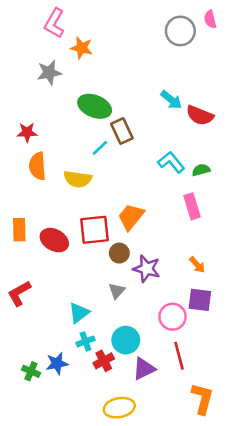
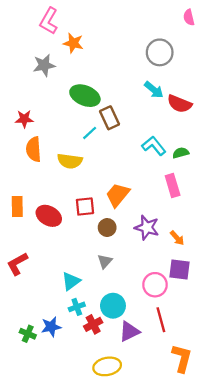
gray circle: (180, 31) -> (160, 52), moved
red square: (95, 230) -> (85, 206), size x0.7
purple star: (147, 269) -> (147, 228), moved

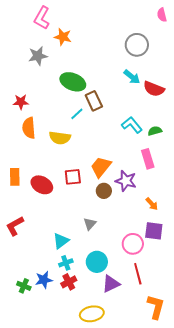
brown circle: (107, 228) -> (104, 191), moved
purple star: (147, 228) -> (126, 181), moved
red cross: (93, 324) -> (69, 282), moved

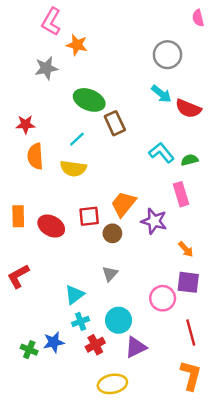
cyan line: (77, 114) -> (77, 139), moved
brown circle: (104, 191) -> (112, 233), moved
red line: (138, 274) -> (191, 332), moved
red cross: (69, 282) -> (95, 345), moved

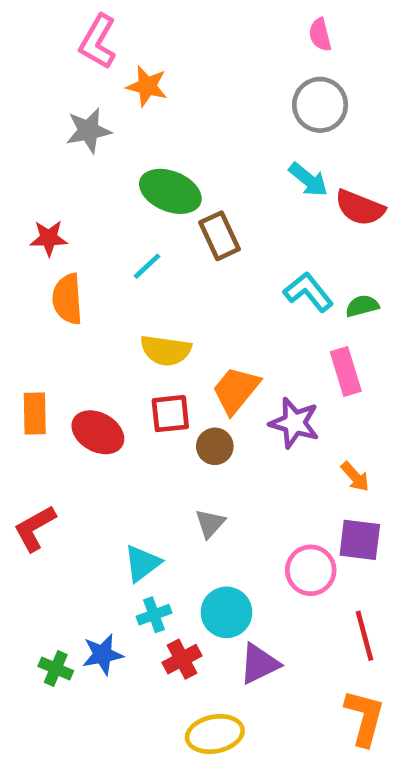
pink semicircle: (198, 18) -> (320, 35), moved
yellow semicircle: (73, 168) -> (166, 350), moved

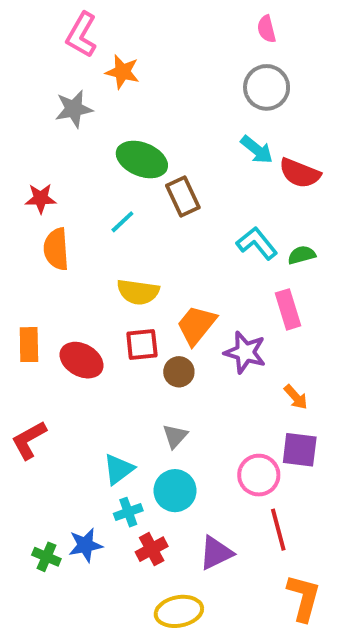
cyan circle: (226, 612) -> (175, 491), moved
red line: (364, 636) -> (278, 530), moved

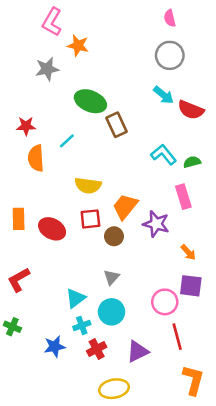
cyan line: (122, 222) -> (67, 141), moved
green cross: (46, 557) -> (12, 327), moved

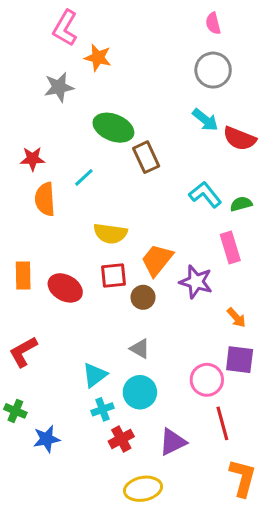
gray triangle: (112, 277) -> (140, 349), turned -42
blue star: (55, 347) -> (47, 439), moved

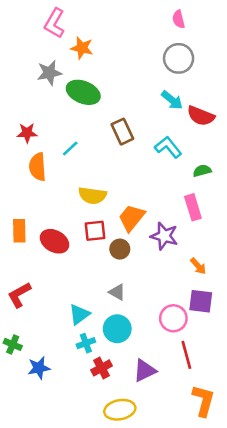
green ellipse: (113, 128) -> (83, 92), moved
cyan L-shape: (205, 195) -> (168, 147), moved

